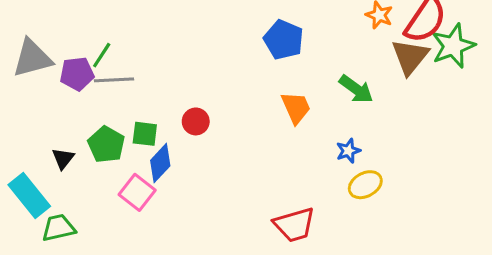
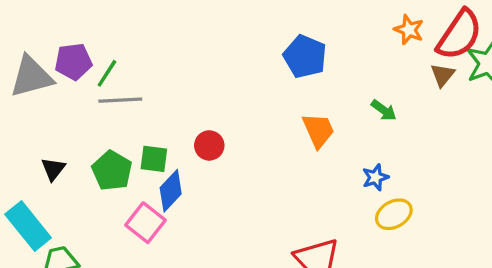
brown triangle: (410, 57) -> (442, 75), size x0.6
purple pentagon: (77, 74) -> (73, 62), moved
green arrow: (356, 89) -> (384, 110), size x0.7
black triangle: (63, 158) -> (53, 169), moved

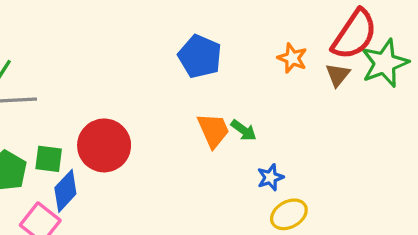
orange star: (409, 30) -> (292, 58), moved
green arrow: (384, 110) -> (244, 130), moved
red circle: (209, 145) -> (104, 145), size x1.8

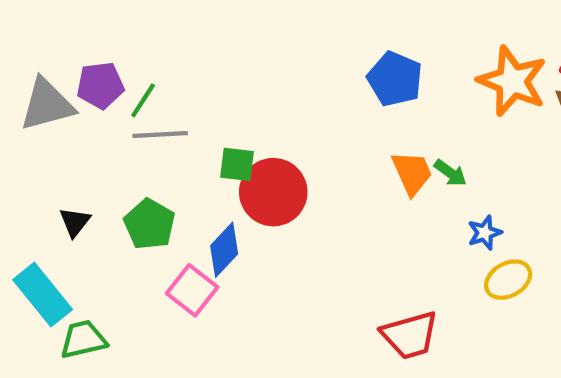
orange star: (292, 58) -> (512, 81), size x1.8
green square: (49, 159) -> (237, 164), moved

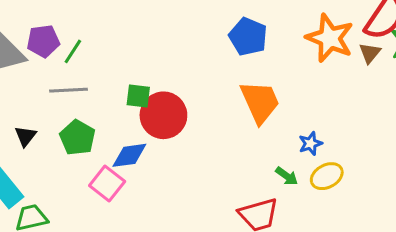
gray line: (160, 134) -> (68, 90), moved
orange trapezoid: (412, 173) -> (260, 102), size x1.4
green arrow: (450, 173) -> (287, 176), moved
blue diamond: (224, 250) -> (129, 155), turned 39

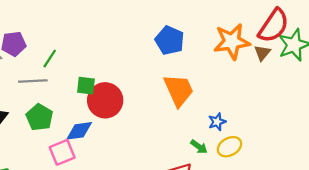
orange star: (330, 38) -> (232, 42), turned -30
green line: (73, 51) -> (50, 58), moved
pink square: (107, 184) -> (62, 152), turned 30

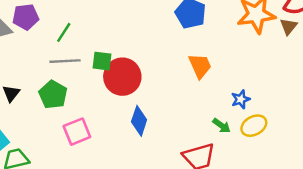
gray line: (33, 81) -> (65, 61), moved
orange trapezoid: (179, 90) -> (200, 66), size x0.7
blue diamond: (79, 131) -> (139, 121), moved, turned -64

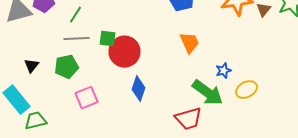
green pentagon: (53, 95) -> (66, 67), turned 30
green arrow: (222, 126) -> (208, 93), size x2.0
yellow ellipse: (254, 126) -> (246, 90), moved

